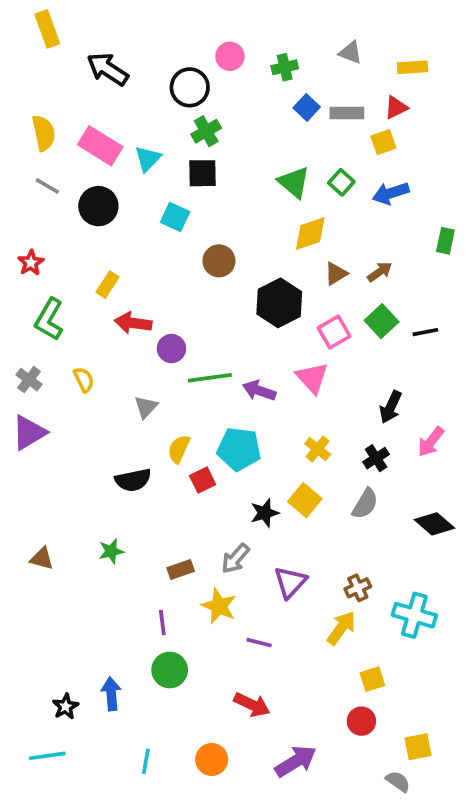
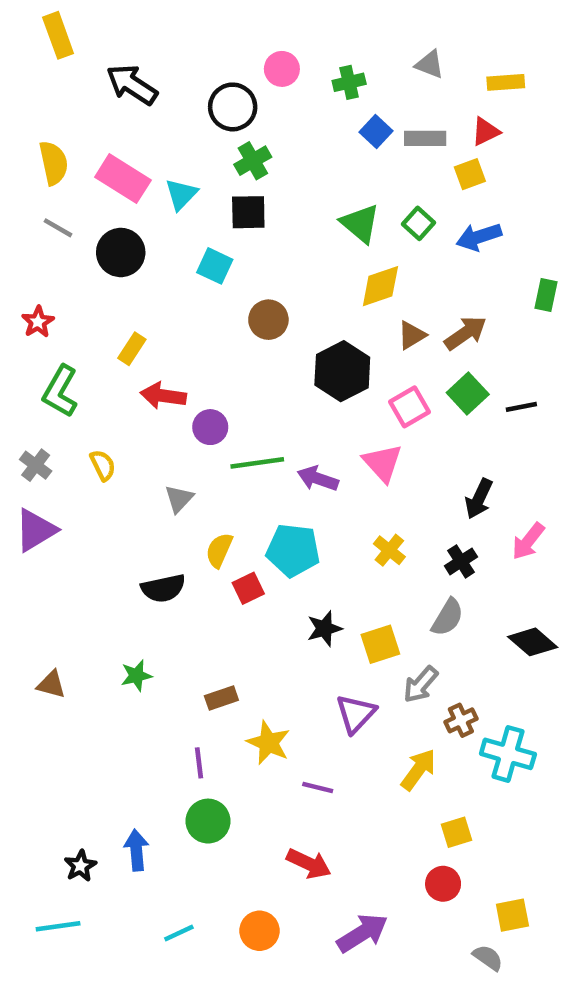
brown arrow: (380, 272) -> (465, 333), size x1.4
yellow square: (305, 500) -> (380, 644), moved, turned 32
gray arrow: (235, 559) -> (421, 685), moved
brown cross: (358, 588) -> (461, 720), moved
cyan line: (146, 761) -> (179, 933), turned 55

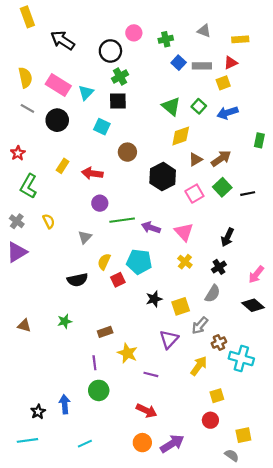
red arrow: (163, 396) -> (92, 173), moved
pink triangle: (383, 463) -> (184, 232), moved
pink arrow: (528, 541) -> (256, 274), moved
orange circle: (259, 931) -> (142, 443), moved

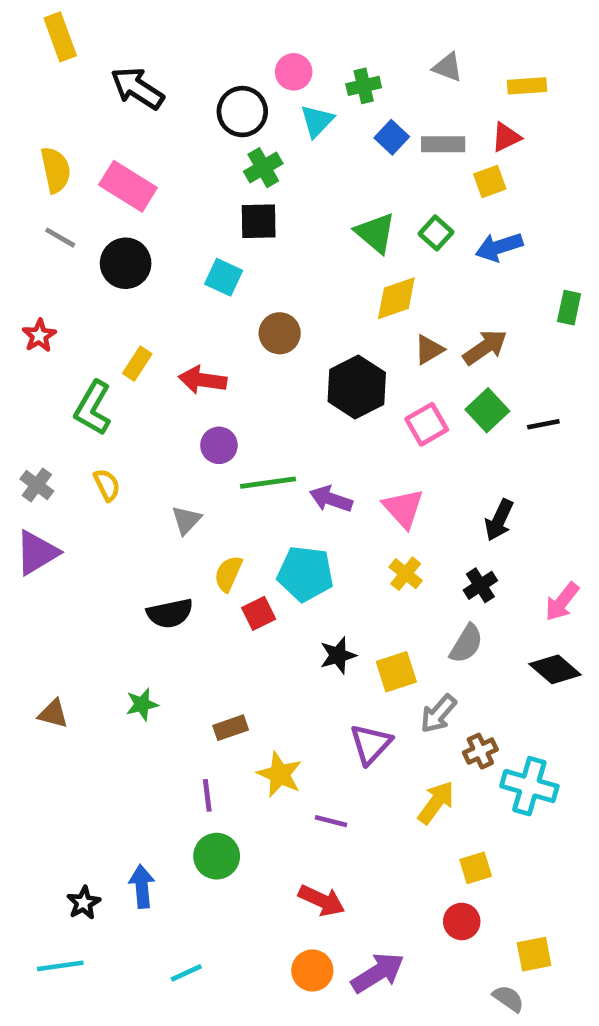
cyan triangle: (86, 92) -> (317, 121), moved
green L-shape: (28, 186) -> (93, 408), moved

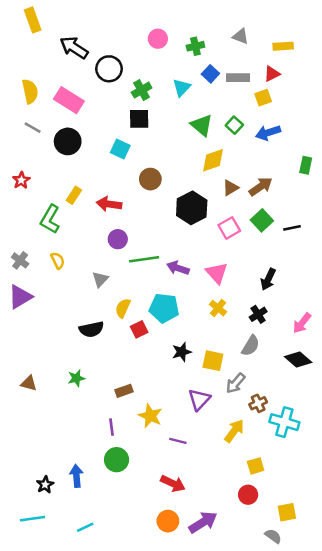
black circle: (242, 112) -> (109, 69), moved
cyan triangle: (317, 121) -> (182, 88), moved
yellow square: (396, 672) -> (213, 361), turned 30
cyan line: (186, 973) -> (85, 527), moved

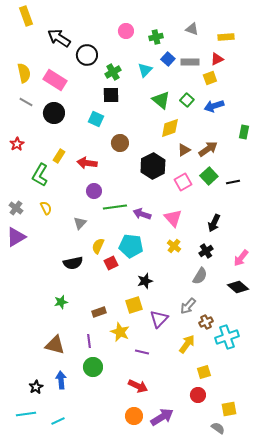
yellow square: (213, 361) -> (134, 305), moved, turned -30
brown triangle: (29, 383) -> (55, 345), moved, size x1.5
cyan cross: (284, 422) -> (227, 337), turned -35
cyan line: (85, 527) -> (58, 421), moved

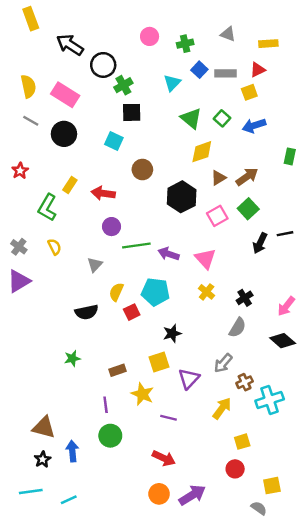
green cross: (113, 72) -> (123, 85), moved
black line: (233, 182) -> (285, 234), moved
black arrow: (214, 223) -> (260, 243), moved
brown triangle: (55, 345) -> (44, 427), moved

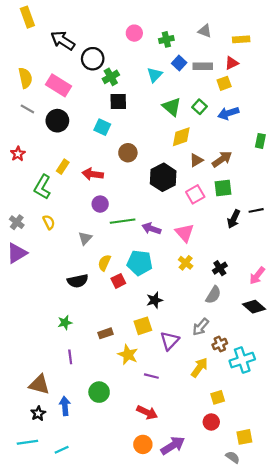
green square: (248, 209) -> (223, 188), turned 36
purple line: (106, 405) -> (70, 357), moved

